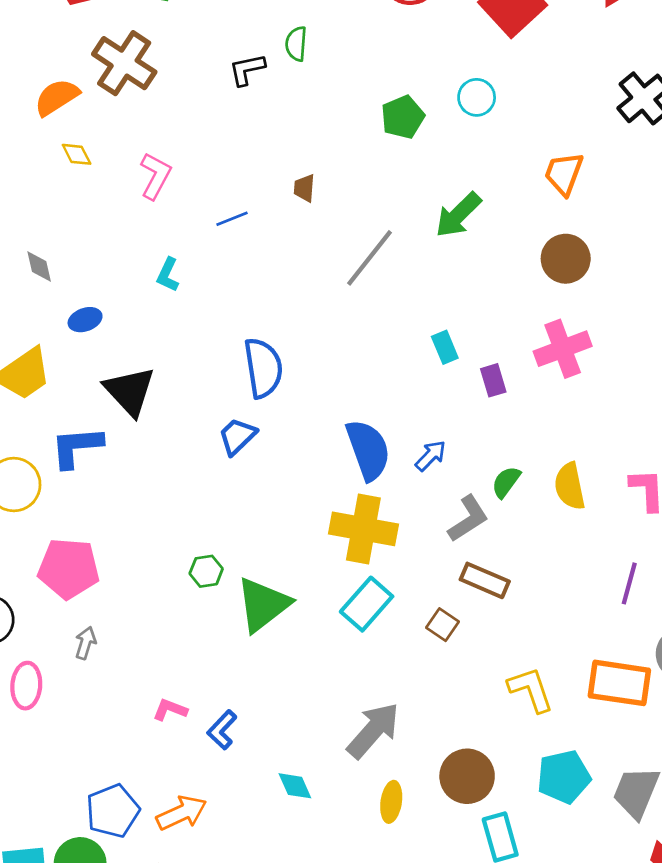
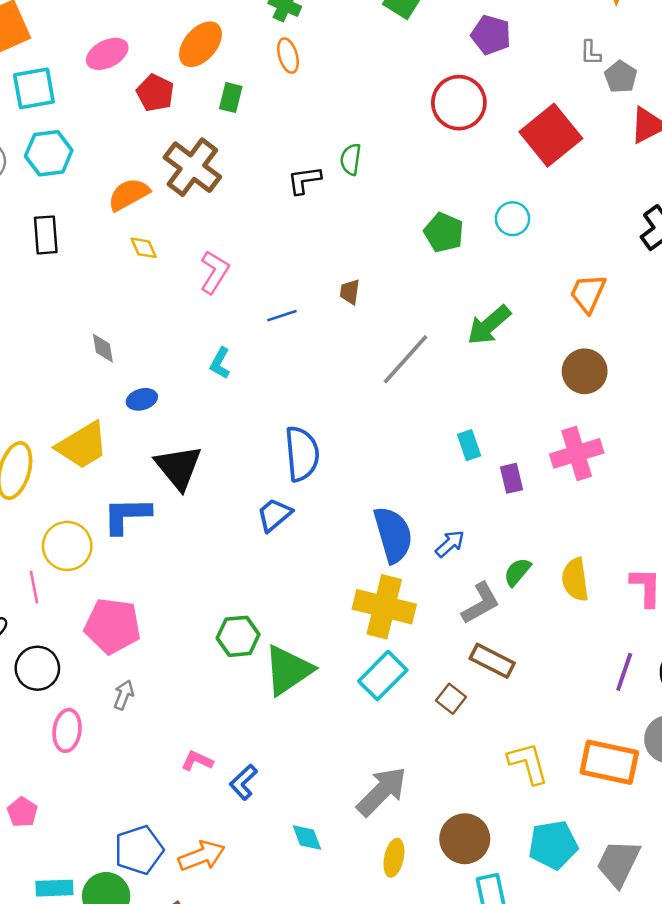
green pentagon: (403, 117) -> (444, 232), turned -30
green hexagon: (206, 571) -> (238, 636), size x1.4

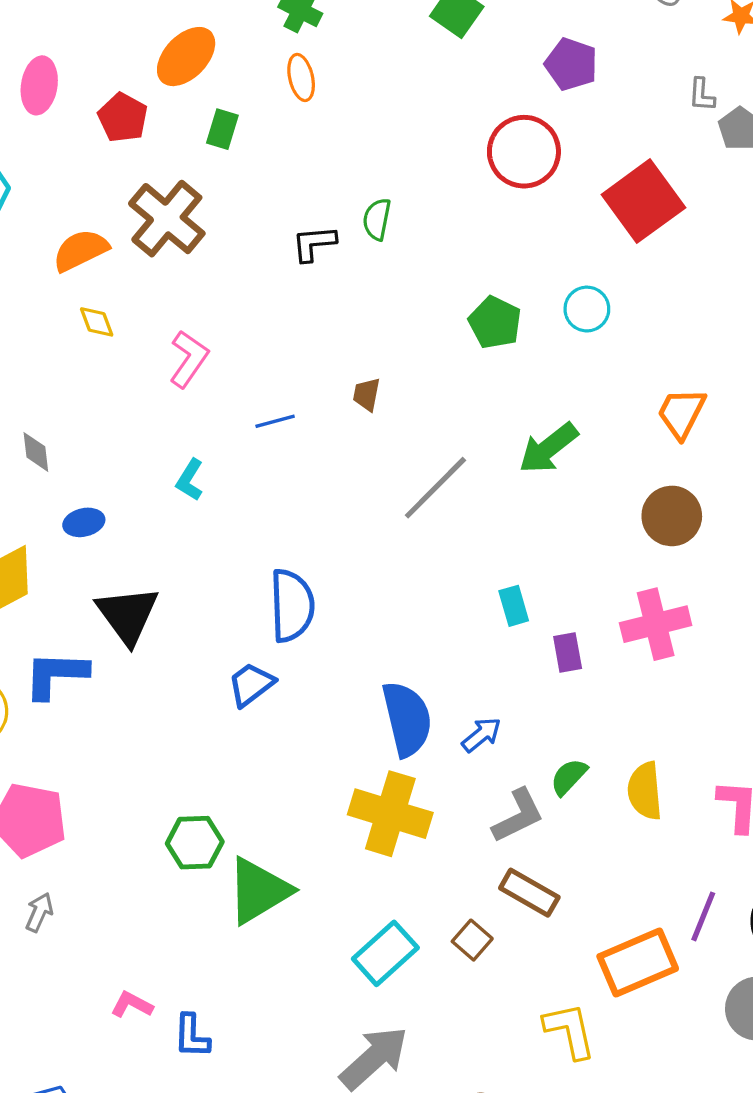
pink ellipse: (107, 54) -> (39, 85), moved, turned -57
cyan rectangle: (383, 676) -> (385, 953), moved
orange rectangle: (609, 762) -> (638, 963), moved, turned -38
blue L-shape: (243, 782) -> (192, 1036), turned -48

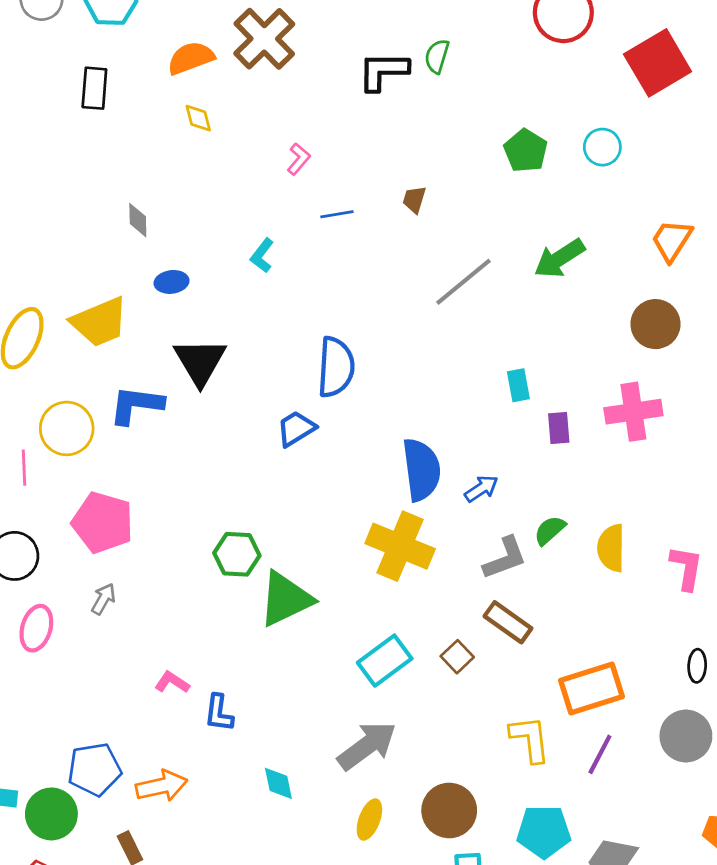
black L-shape: (314, 243) -> (383, 71), size x1.4
pink L-shape: (189, 359) -> (299, 159), moved, size x0.7
purple line: (703, 916) -> (600, 754), moved

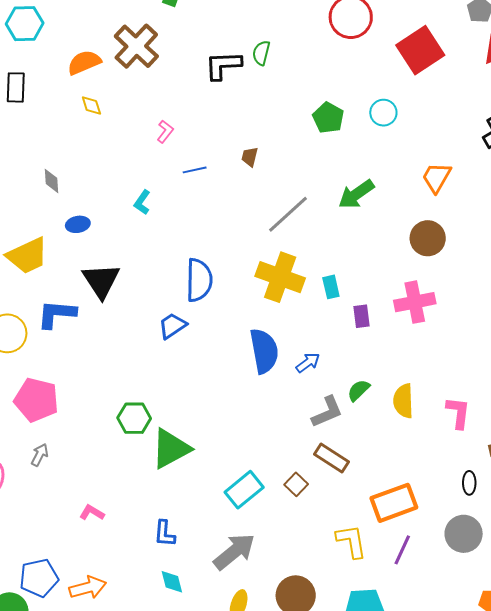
yellow cross: (400, 546) -> (280, 277), moved
blue L-shape: (219, 713) -> (165, 534), moved

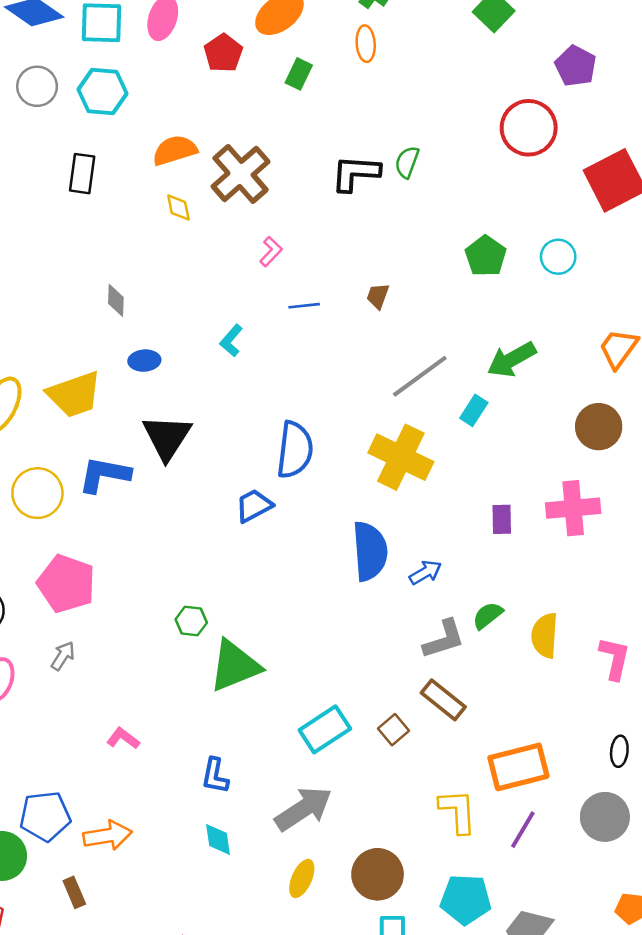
brown cross: (136, 46) -> (241, 174), moved
cyan rectangle: (331, 287) -> (474, 410), moved, turned 40
green hexagon: (134, 418) -> (191, 621), size x0.7

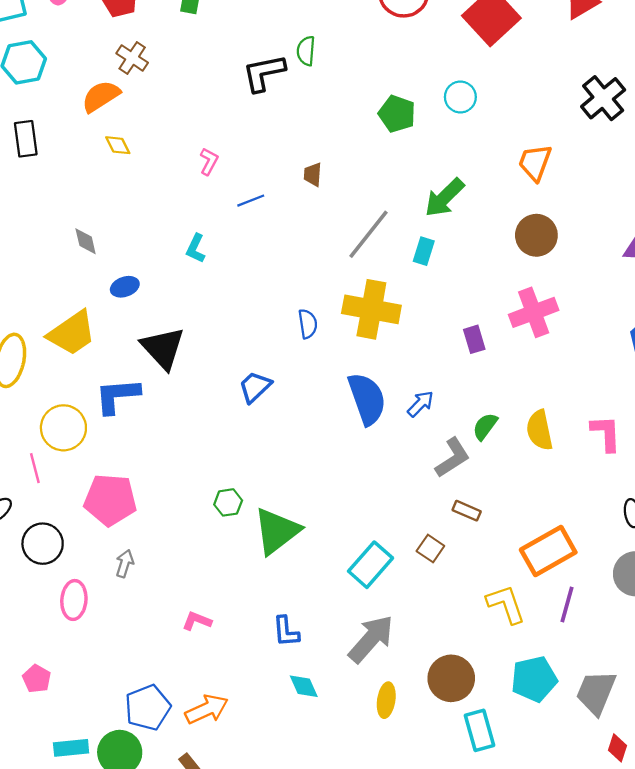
brown cross: (241, 174) -> (132, 58), moved, size x0.6
blue semicircle: (295, 450) -> (308, 324), moved, size x0.6
brown rectangle: (443, 700) -> (467, 511), size x0.7

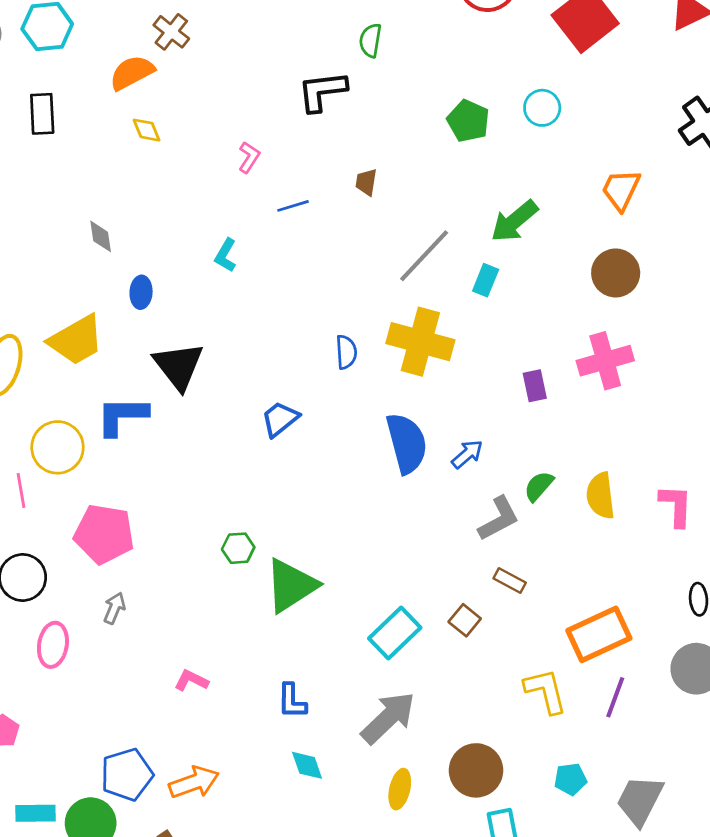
black L-shape: (264, 73) -> (322, 91), moved
blue ellipse: (125, 287) -> (141, 292), turned -72
cyan pentagon: (534, 679) -> (570, 779), size x0.6

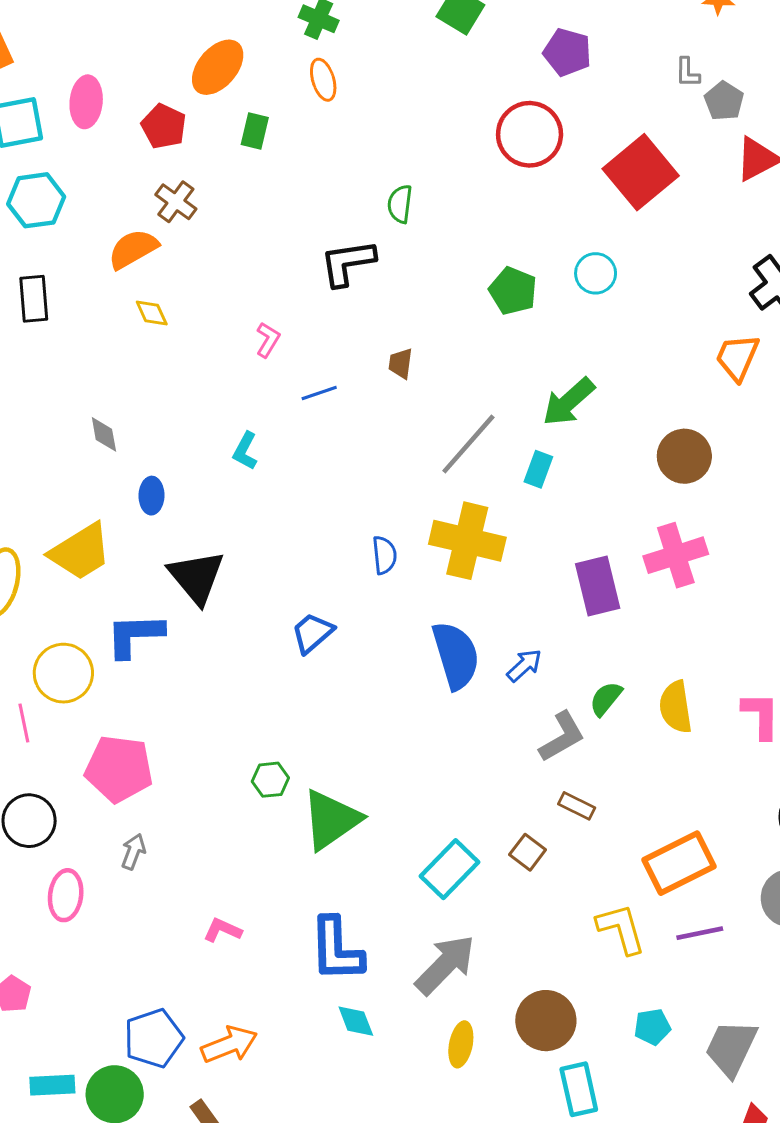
orange trapezoid: (621, 190) -> (737, 357), moved
purple rectangle: (535, 386) -> (598, 586), size x1.6
purple line: (615, 697) -> (700, 933), turned 60
blue L-shape: (292, 701) -> (336, 949), size x1.6

